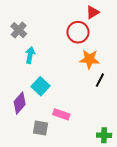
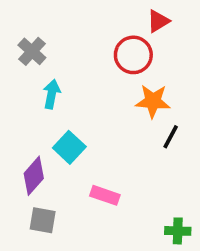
gray square: (41, 128) -> (43, 220), moved

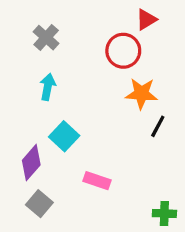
gray cross: (32, 51) -> (46, 38), moved
gray square: (43, 220) -> (39, 204), turned 30

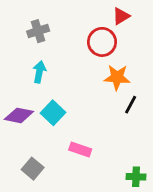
gray cross: (46, 38) -> (38, 31), turned 30
purple diamond: (31, 163) -> (19, 115), moved, turned 60

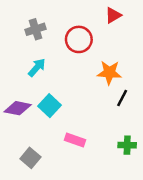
red circle: (102, 42) -> (79, 39), moved
cyan arrow: (39, 72) -> (37, 67), turned 30
green cross: (136, 177) -> (127, 145), moved

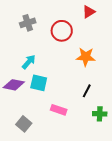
cyan arrow: (37, 67) -> (29, 62), moved
black line: (122, 98) -> (87, 91), moved
cyan square: (50, 106) -> (39, 83), turned -30

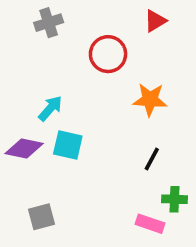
gray cross: (28, 23) -> (49, 23), moved
pink rectangle: (59, 110) -> (150, 224), moved
gray square: (24, 124) -> (42, 217), turned 35

